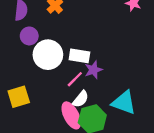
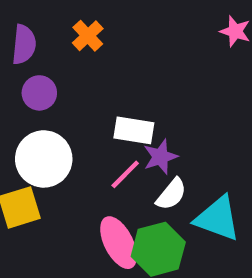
white circle: (48, 55) -> (44, 159), moved
white semicircle: (81, 99) -> (171, 194), moved

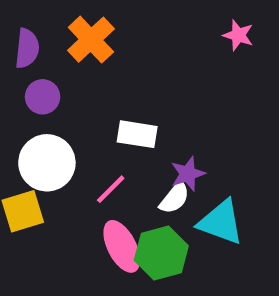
orange cross: (88, 36) -> (91, 40), size x1.5
purple star: (160, 157) -> (188, 174), moved
pink line: (125, 174) -> (111, 189), moved

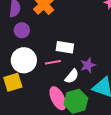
pink line: (111, 189) -> (53, 62), moved, turned 35
white semicircle: (175, 198) -> (72, 76), moved

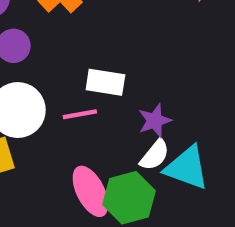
white semicircle: (72, 76) -> (155, 155), moved

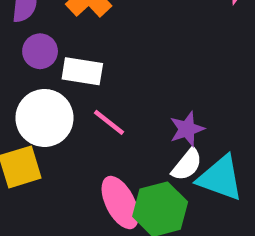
white rectangle: (105, 82) -> (82, 71), moved
pink line: (80, 114) -> (109, 122), turned 48

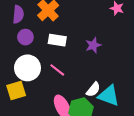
white rectangle: (82, 71) -> (57, 40), moved
purple star: (187, 129) -> (93, 45), moved

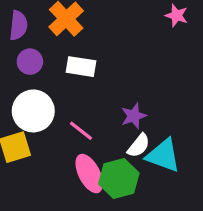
purple star: (93, 45) -> (134, 116), moved
pink line: (57, 70) -> (81, 131), moved

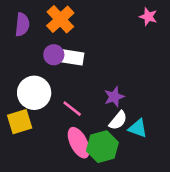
purple circle: (30, 62) -> (54, 55), moved
cyan triangle: (163, 155) -> (138, 128), size x0.7

